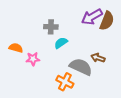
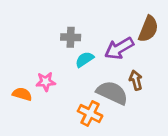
purple arrow: (92, 17) -> (119, 48), moved
orange semicircle: (16, 48) -> (22, 94), moved
brown arrow: (98, 58) -> (136, 80), turned 56

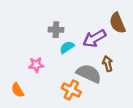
brown semicircle: (148, 29) -> (117, 23), turned 135
orange semicircle: (22, 94) -> (18, 90), moved, turned -136

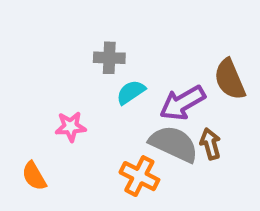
brown semicircle: (117, 23) -> (230, 79), moved
purple arrow: (94, 38) -> (182, 103), moved
brown arrow: (108, 64) -> (210, 144), moved

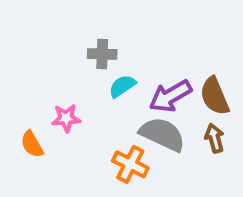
brown semicircle: (230, 79) -> (215, 96), moved
brown arrow: (210, 144) -> (215, 138), moved
orange semicircle: (34, 176) -> (32, 144), moved

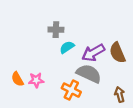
pink star: (66, 118) -> (36, 80), moved
brown arrow: (215, 138) -> (120, 94), moved

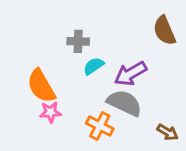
brown semicircle: (117, 53) -> (164, 31), moved
orange semicircle: (17, 79) -> (41, 86), moved, size x1.6
brown arrow: (120, 94) -> (168, 132), turned 136

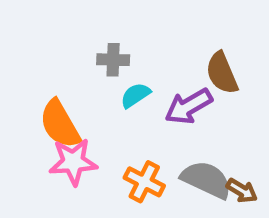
brown semicircle: (164, 31) -> (222, 73), moved
gray semicircle: (124, 103) -> (206, 180), moved
pink star: (50, 112) -> (73, 162), size x1.5

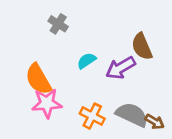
gray cross: (113, 60) -> (58, 24), moved, turned 30

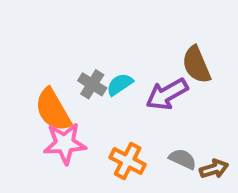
gray cross: (58, 24) -> (92, 84), moved
gray semicircle: (132, 115) -> (183, 159), size x0.6
brown arrow: (155, 122) -> (214, 169), turned -48

